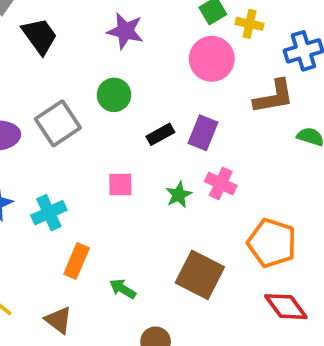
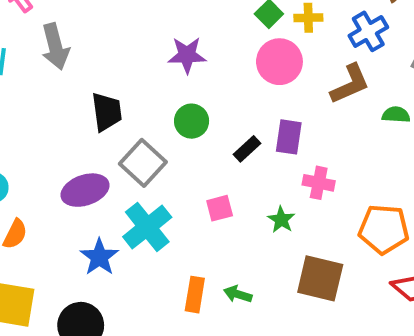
black trapezoid: (40, 36) -> (107, 112), moved, turned 42
green star: (179, 195) -> (281, 220), moved
cyan cross: (49, 213) -> (147, 227), moved, size x1.4
green arrow: (123, 289) -> (238, 294), moved

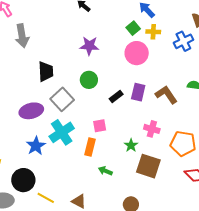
brown L-shape: (350, 84) -> (166, 95), moved, turned -105
pink cross: (319, 183) -> (152, 129), moved
green star: (281, 220) -> (131, 145), moved
orange rectangle: (195, 295) -> (90, 147), moved

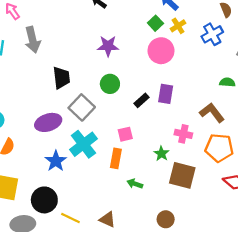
yellow cross: (153, 32) -> (178, 26), turned -32
brown L-shape: (166, 95) -> (212, 113), moved

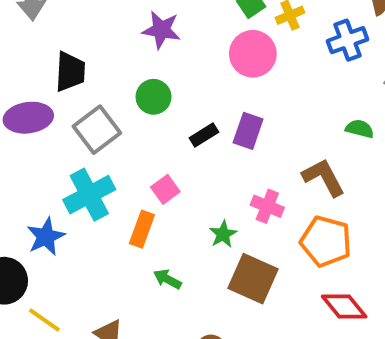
purple ellipse: (48, 122) -> (28, 118), moved
pink square: (125, 134) -> (165, 189), turned -32
blue star: (56, 161) -> (46, 237), moved

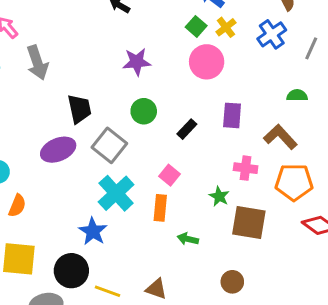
purple rectangle: (248, 131) -> (232, 115), moved

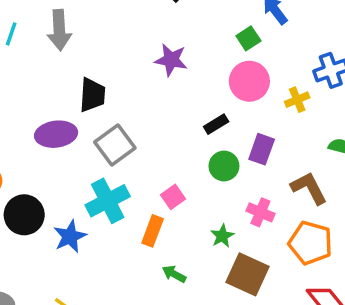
yellow cross: (226, 27) -> (297, 100), moved
green circle: (144, 111) -> (224, 166), moved
black rectangle: (187, 129) -> (216, 124), moved
black circle: (71, 271) -> (24, 215), moved

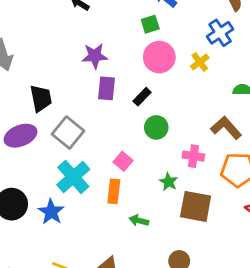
green square: (248, 38) -> (150, 24), turned 30
purple rectangle: (262, 149) -> (106, 88), moved

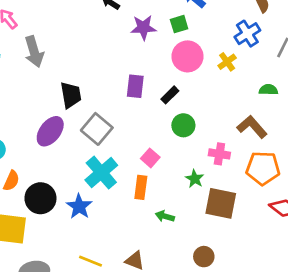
purple star: (95, 56) -> (143, 28), moved
purple ellipse: (20, 136) -> (50, 131), turned -32

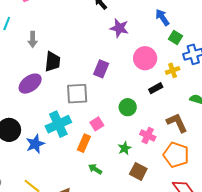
green square: (179, 24) -> (175, 37), moved, turned 32
gray arrow: (34, 52) -> (33, 39), moved, size x0.7
black rectangle: (170, 95) -> (156, 88), moved
gray square: (97, 129) -> (77, 94), moved, turned 30
brown square: (221, 203) -> (138, 171), size x0.7

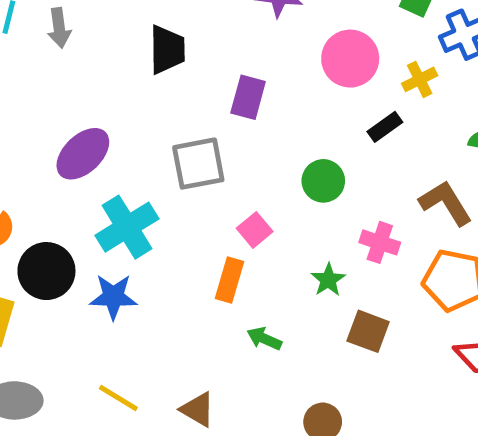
gray arrow: (33, 39) -> (59, 28), moved
black trapezoid: (53, 62) -> (167, 50), moved
cyan cross: (58, 124) -> (127, 227), moved
blue star: (35, 144) -> (113, 297), turned 30

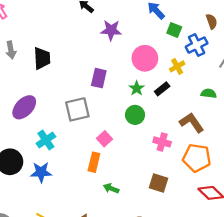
black trapezoid: (167, 50) -> (42, 58), moved
cyan cross: (127, 227) -> (46, 140), size x0.7
green star: (328, 280) -> (137, 88), moved

